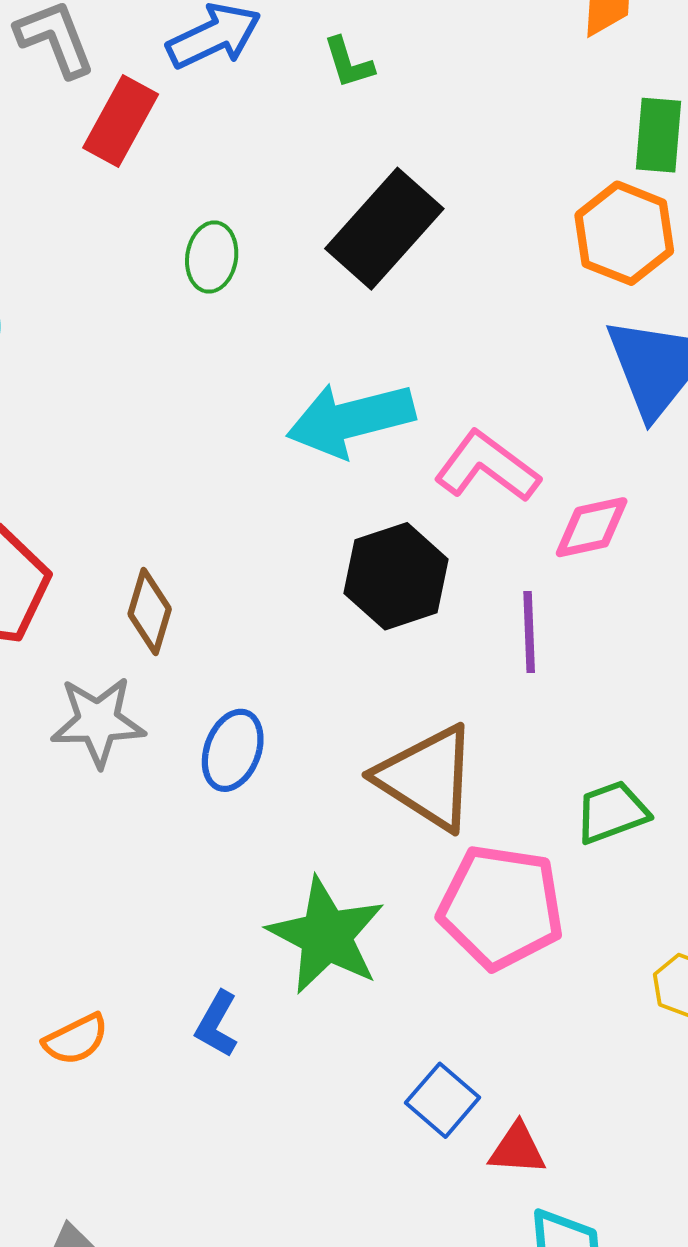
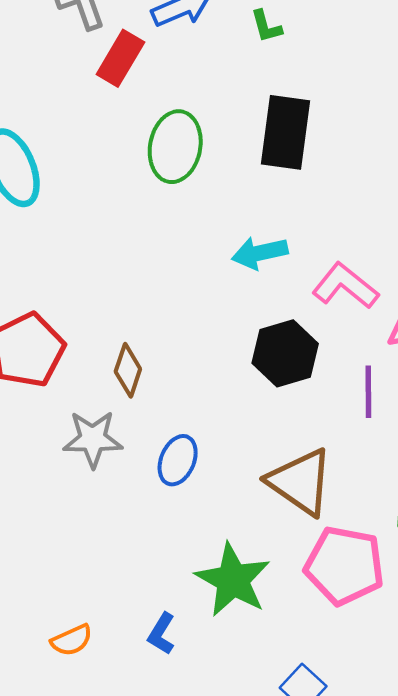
black rectangle: (384, 229) -> (285, 132), turned -36
green ellipse: (212, 257) -> (175, 147), size x1.6
cyan arrow: (351, 420) -> (260, 253), size x0.7

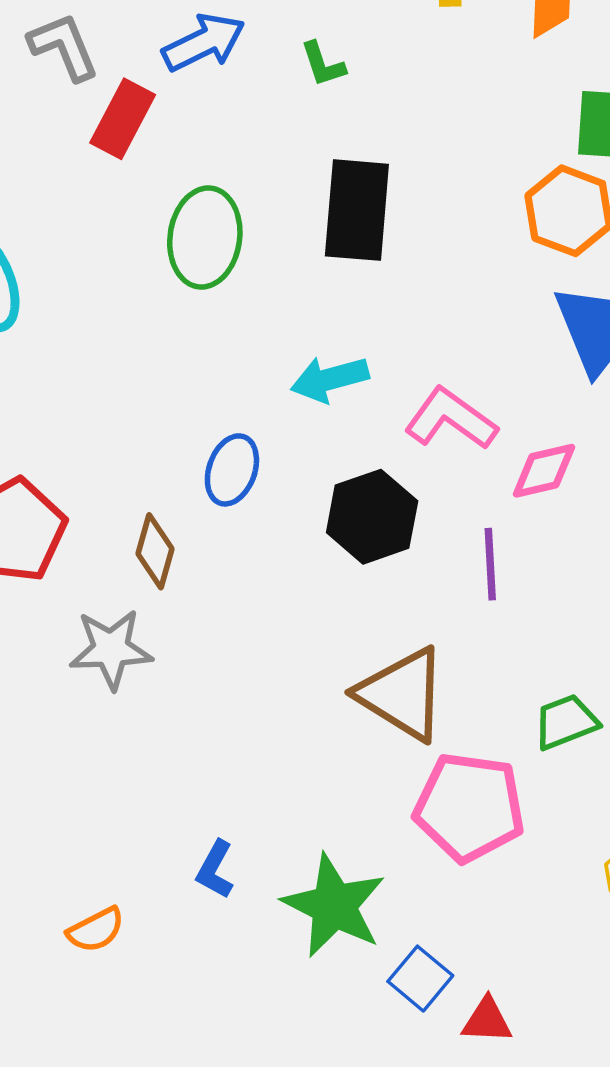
blue ellipse: (178, 460) -> (232, 470), moved
green star: (233, 580) -> (334, 906), moved
blue L-shape: (161, 634) -> (215, 869), moved

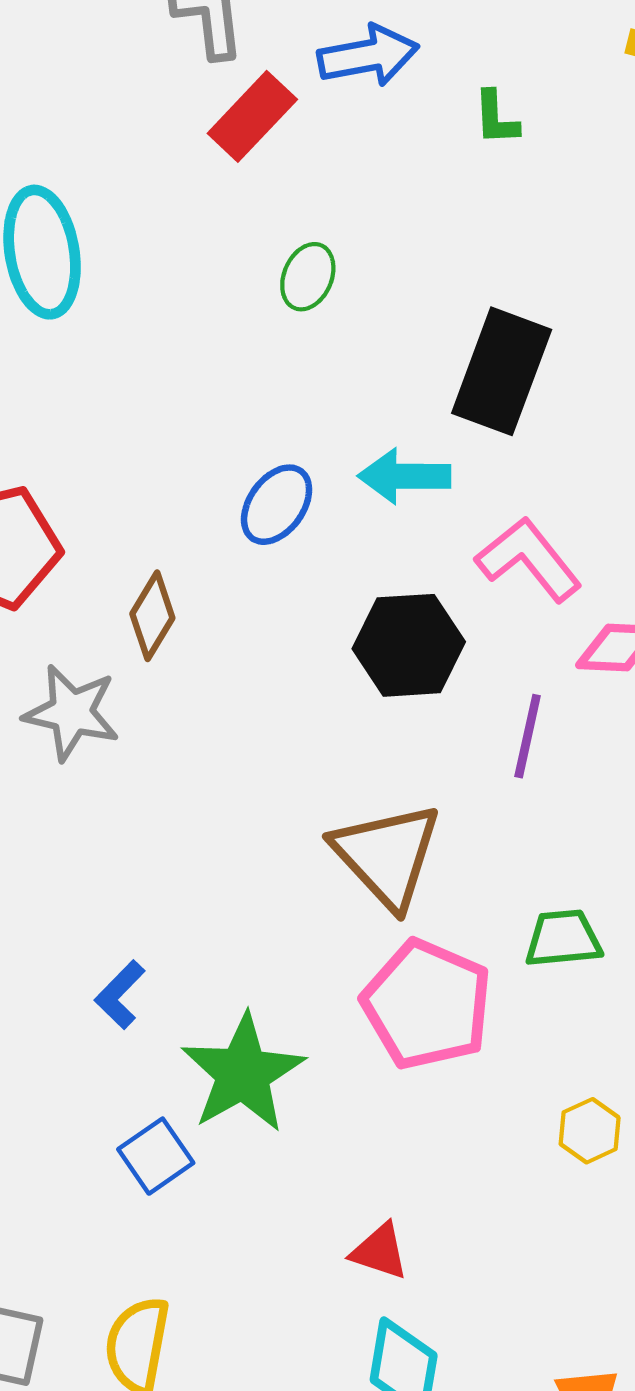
black rectangle: (357, 210) -> (502, 371), moved
green ellipse: (205, 238) -> (308, 277), size x0.6
blue ellipse: (232, 470) -> (277, 505), moved
blue square: (420, 979) -> (156, 1156), moved

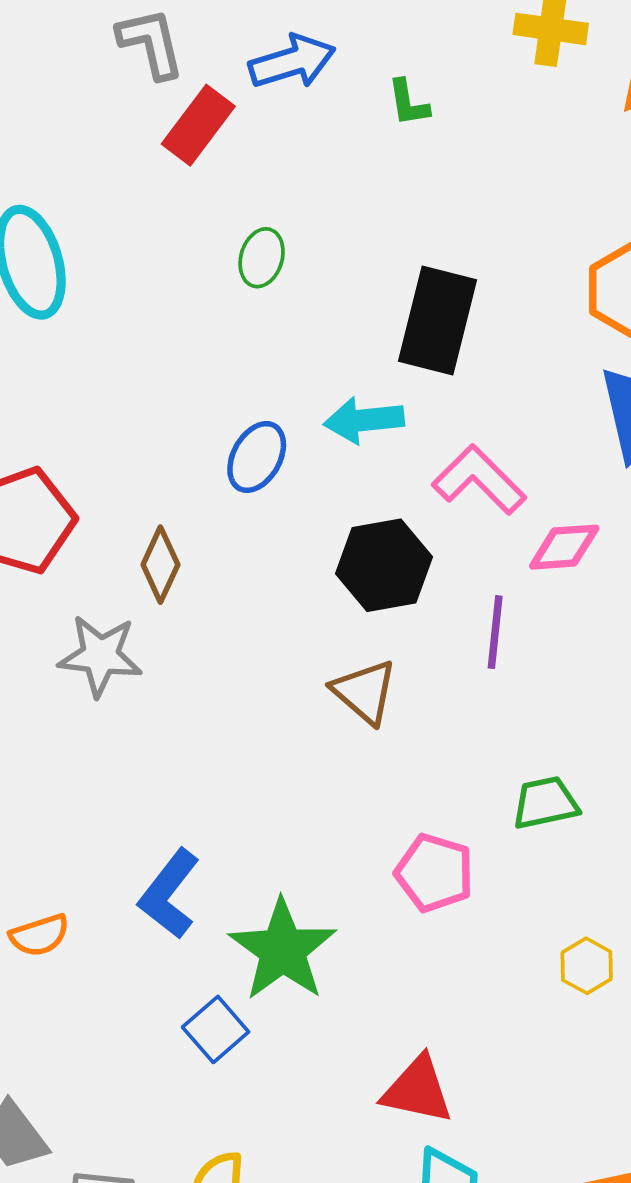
brown triangle: (387, 855) -> (364, 692), moved, size x0.7
blue L-shape: (120, 995) -> (169, 894), size x1.5
pink pentagon: (427, 1005) -> (434, 873), size x0.7
red triangle: (380, 1251) -> (417, 1090), size x1.4

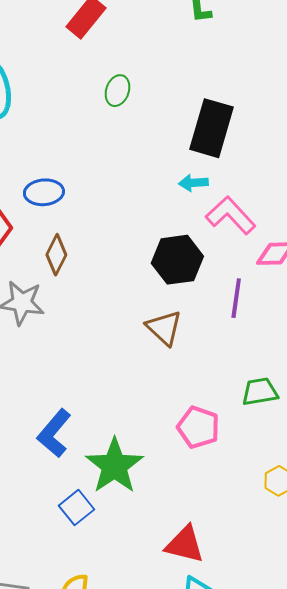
cyan arrow: (364, 420) -> (193, 183), moved, size x0.7
blue ellipse: (257, 457) -> (44, 192), moved, turned 54

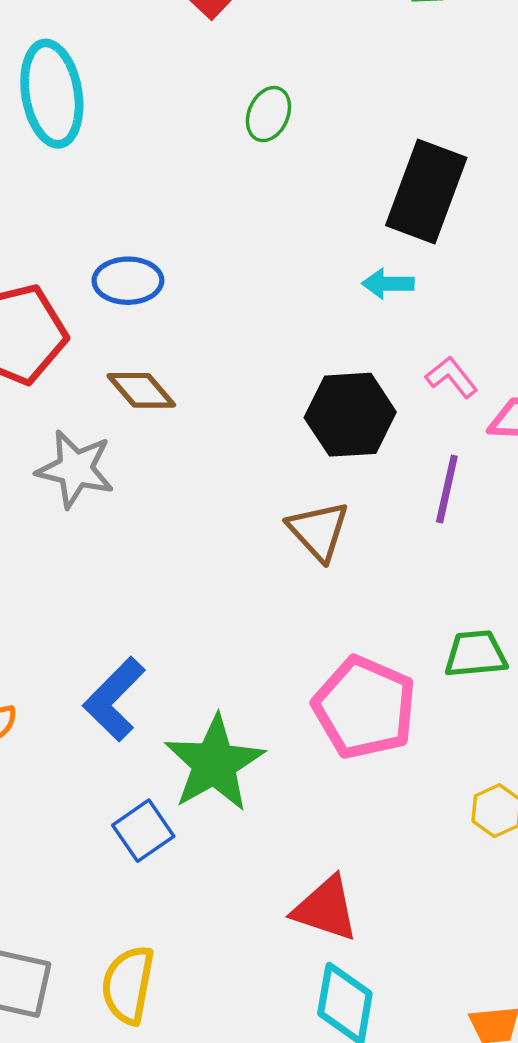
pink L-shape: (231, 215) -> (452, 377), moved, size x0.6
brown diamond: (56, 255) -> (141, 390), turned -72
pink pentagon: (198, 427) -> (365, 708), size x1.4

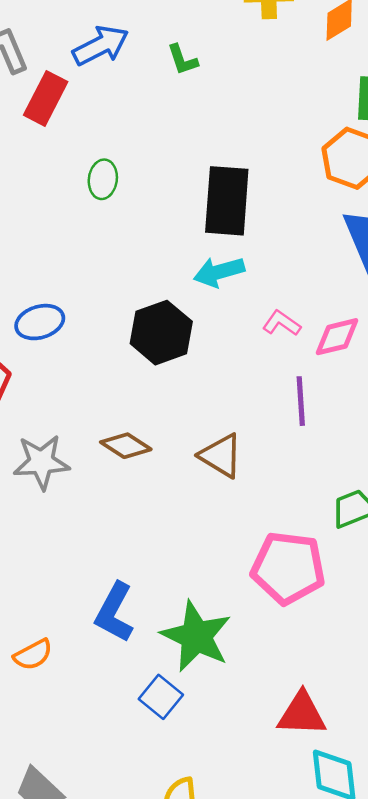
cyan arrow: (388, 284) -> (219, 272), size x1.4
brown diamond: (141, 390) -> (126, 446), moved
black hexagon: (350, 415) -> (161, 333), moved

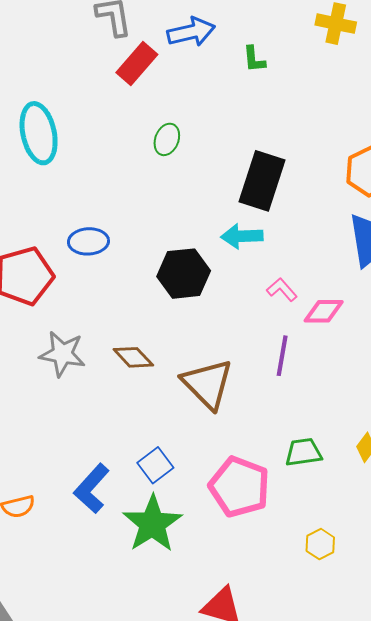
brown triangle: (221, 456) -> (207, 384), size x1.4
blue square: (161, 697) -> (155, 465), moved

